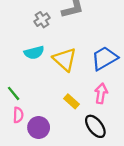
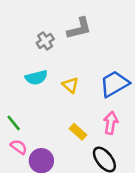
yellow triangle: (65, 59) -> (70, 85), size x0.6
pink semicircle: (18, 115) -> (19, 147), turned -56

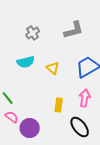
gray L-shape: (79, 28) -> (74, 30), moved
yellow rectangle: (78, 132) -> (59, 105), turned 56

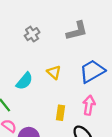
cyan semicircle: (26, 62) -> (24, 81), moved, turned -36

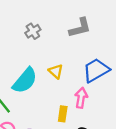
cyan semicircle: (24, 81) -> (25, 81), size x1.4
pink arrow: (89, 105) -> (81, 98), moved

